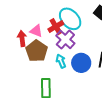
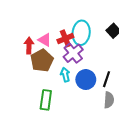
cyan ellipse: (70, 19) -> (81, 33), turned 40

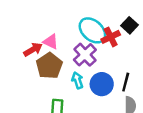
cyan ellipse: (81, 33) -> (92, 30), turned -50
red cross: (65, 38) -> (111, 37), moved
red arrow: (29, 46) -> (33, 50), turned 63

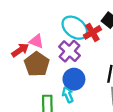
cyan arrow: (77, 80) -> (68, 95), moved
blue circle: (102, 84) -> (74, 79), moved

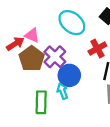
red cross: (92, 32) -> (97, 48), moved
purple cross: (69, 51) -> (55, 57), moved

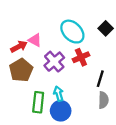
red cross: (97, 48) -> (81, 57), moved
brown pentagon: (32, 59) -> (21, 70), moved
blue circle: (69, 75) -> (61, 111), moved

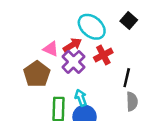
pink triangle: (35, 40) -> (51, 49), moved
red arrow: (19, 47) -> (72, 45), moved

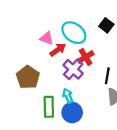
pink triangle: (51, 49) -> (47, 38), moved
purple cross: (74, 62) -> (73, 69), moved

